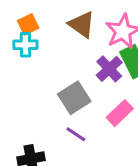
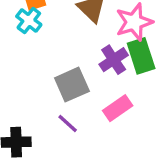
cyan cross: (25, 45) -> (29, 20), turned 30

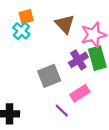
purple line: (68, 123) -> (62, 111), moved

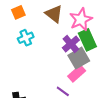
cyan cross: (21, 31) -> (26, 38), moved, turned 35
gray square: (49, 76) -> (79, 58), moved

